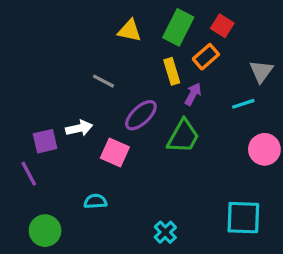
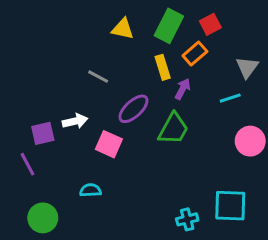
red square: (222, 26) -> (210, 24), turned 30
cyan cross: (165, 232) -> (187, 219), moved, turned 30

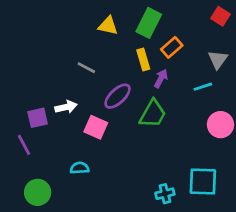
red square: (210, 24) -> (220, 16), moved, turned -30

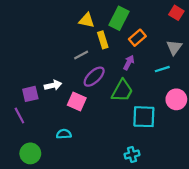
yellow rectangle: (143, 60) -> (103, 40), moved
gray line: (86, 68) -> (81, 55), moved, turned -56
cyan square: (203, 182) -> (144, 117), moved

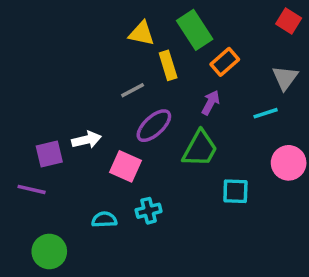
green rectangle: (119, 18) -> (195, 30), turned -60
purple line: (19, 116) -> (32, 189), turned -49
cyan square: (144, 117) -> (235, 191), size x0.7
cyan cross: (132, 155) -> (149, 211), moved

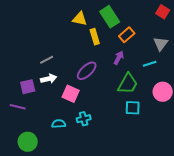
gray line: (133, 90) -> (47, 60), moved
green trapezoid: (200, 149) -> (128, 84), moved

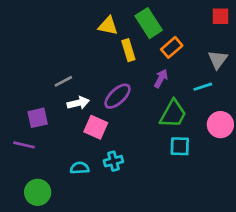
red square: (163, 12) -> (220, 16), turned -32
white arrow: (49, 79) -> (78, 103), moved

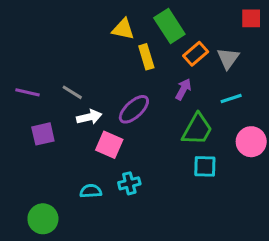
gray triangle: (218, 60) -> (228, 58), moved
gray line: (63, 81) -> (72, 92), turned 60
purple line: (24, 145) -> (28, 92), moved

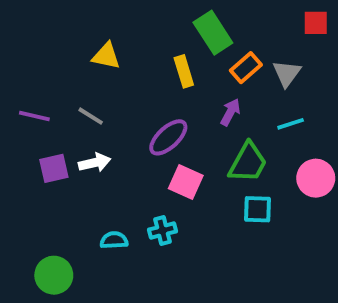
yellow triangle: (123, 29) -> (106, 56), moved
white arrow: (89, 117) -> (95, 163), moved
pink square: (109, 145) -> (186, 182), moved

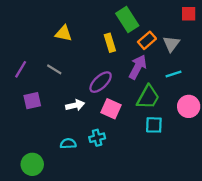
purple arrow: (230, 112) -> (138, 67), size x1.5
purple line: (34, 116) -> (21, 69), turned -72
white arrow: (95, 163) -> (75, 105), moved

